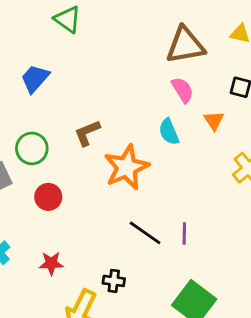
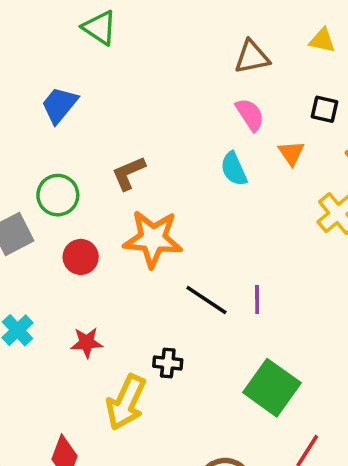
brown triangle: (185, 45) -> (252, 57), size x0.7
orange star: (126, 167) -> (153, 239), moved, turned 30

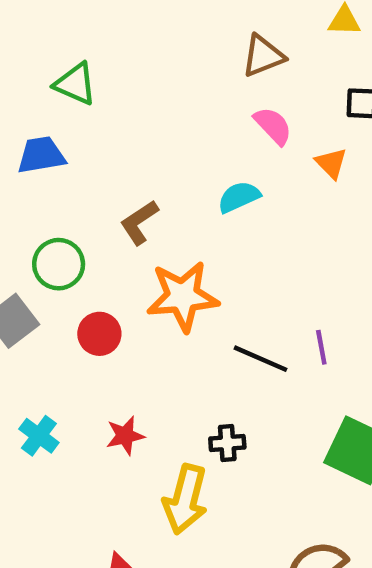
green triangle: (100, 28) -> (75, 84), moved
blue trapezoid: (59, 105) -> (41, 155), turned 51
cyan semicircle: (234, 169) -> (239, 197), moved, turned 100

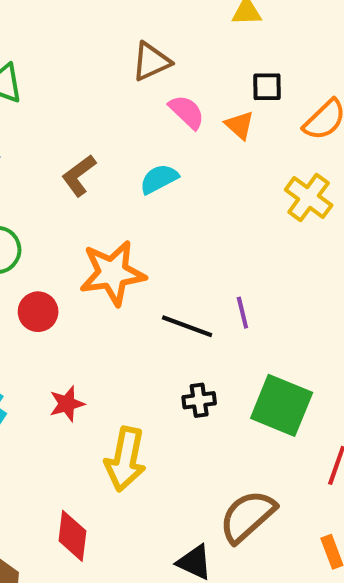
brown triangle: (263, 56) -> (151, 62), moved
orange triangle: (331, 163) -> (240, 125), moved
brown L-shape: (139, 222) -> (79, 175), moved
black cross: (227, 443) -> (199, 400), moved

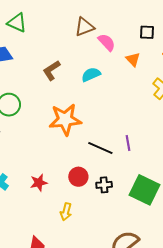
brown triangle: (151, 62) -> (84, 27), moved
orange triangle: (240, 125) -> (133, 59), moved
red circle: (38, 312) -> (78, 177), moved
yellow arrow: (125, 459) -> (66, 212), size x0.6

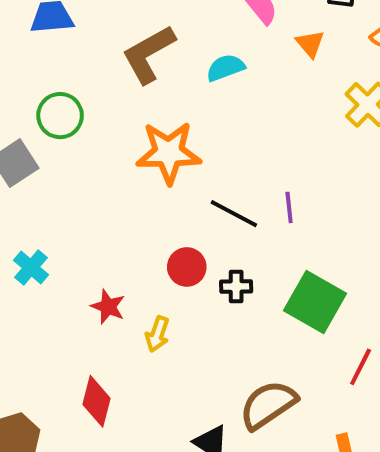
brown L-shape: (52, 70) -> (149, 54), size x1.5
red star: (39, 183) -> (108, 307), moved, turned 30

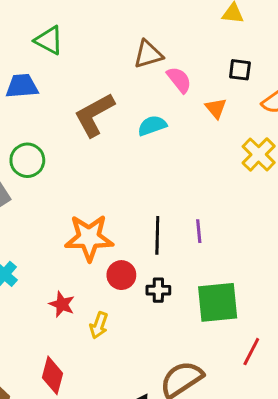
orange star: (169, 153) -> (89, 238), moved
black line: (234, 214) -> (157, 235), turned 63
green square: (315, 302) -> (218, 302), turned -36

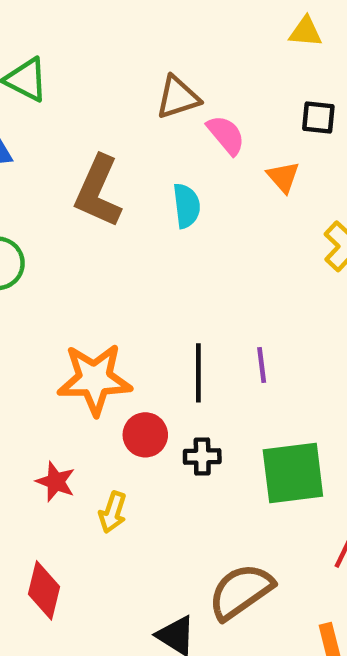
brown L-shape: (94, 115) -> (98, 191), turned -36
cyan semicircle: (152, 126) -> (186, 206), turned 104

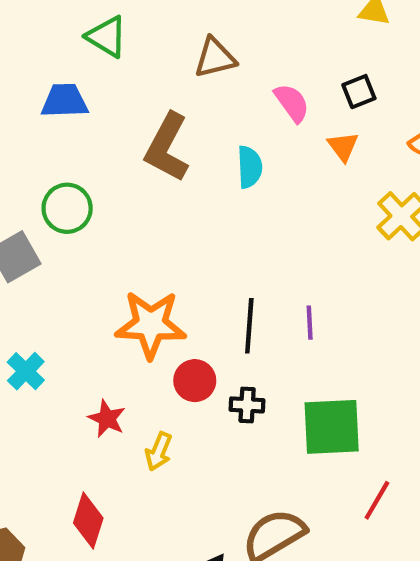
brown triangle: (178, 97) -> (215, 58), moved
black square: (318, 118) -> (359, 92), moved, turned -32

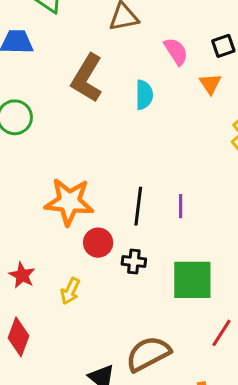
red star: (107, 419) -> (22, 275), moved

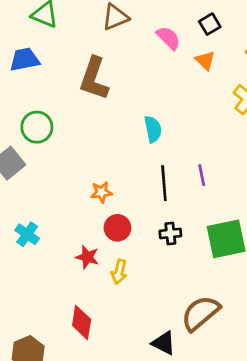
cyan semicircle: (144, 95) -> (153, 129), moved
orange star: (69, 202) -> (101, 192), size x0.5
red circle: (98, 243) -> (117, 228), moved
red star: (22, 275) -> (87, 257), moved

